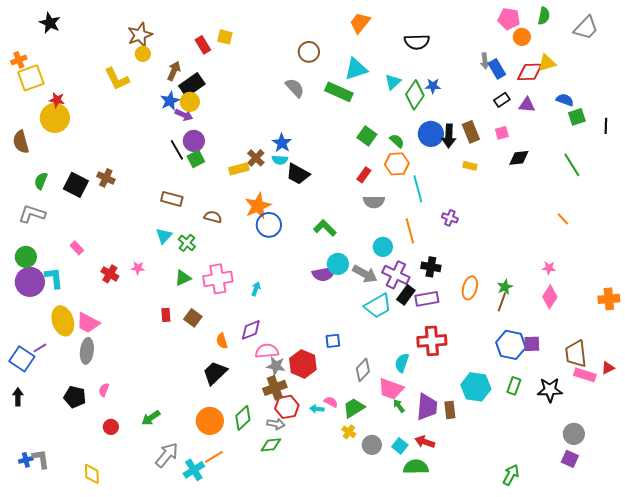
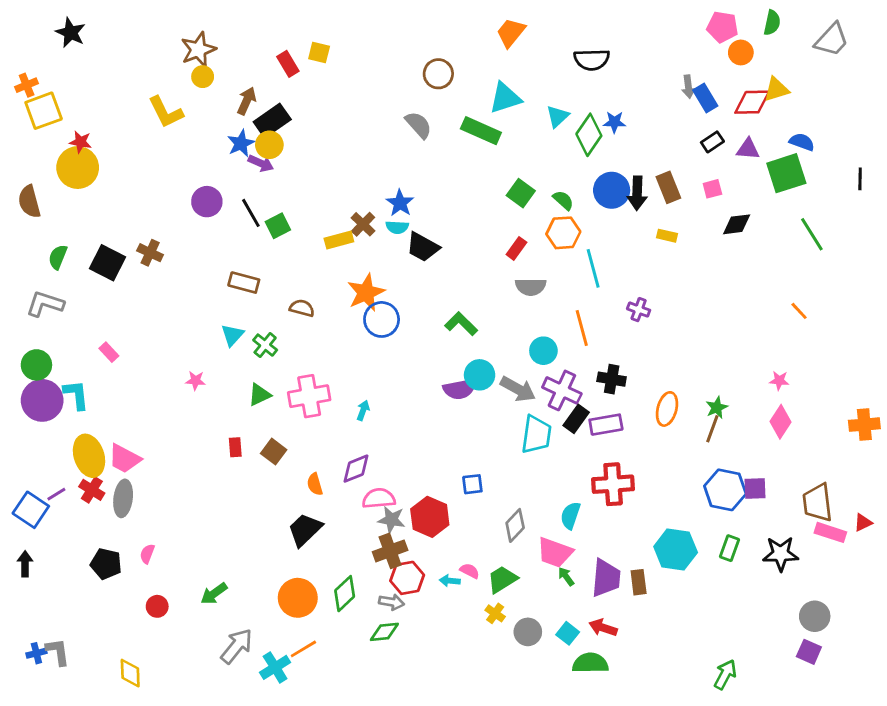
green square: (577, 117) -> (786, 173), moved, size x1.6
purple circle: (194, 141) -> (207, 202), moved
red cross: (110, 274) -> (92, 490), moved
cyan trapezoid: (378, 306) -> (536, 434), turned -52

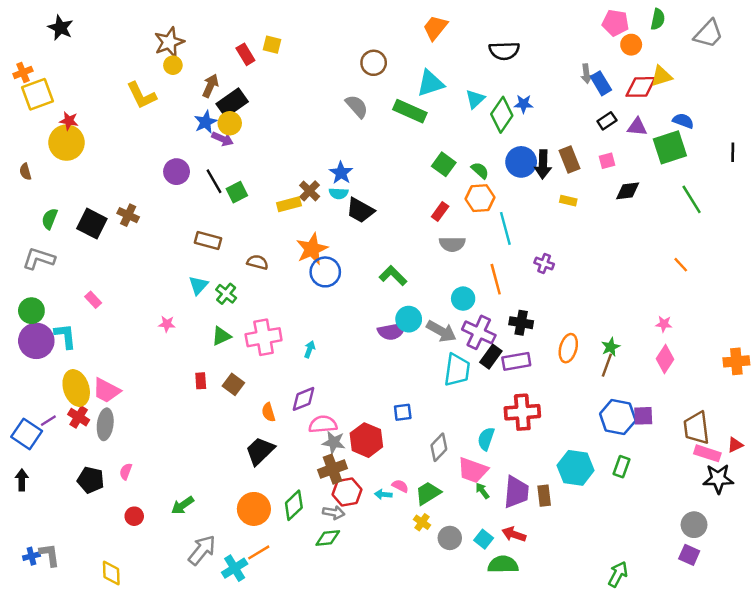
brown semicircle: (29, 202) -> (25, 172), size x0.6
black star: (781, 554) -> (718, 479), moved

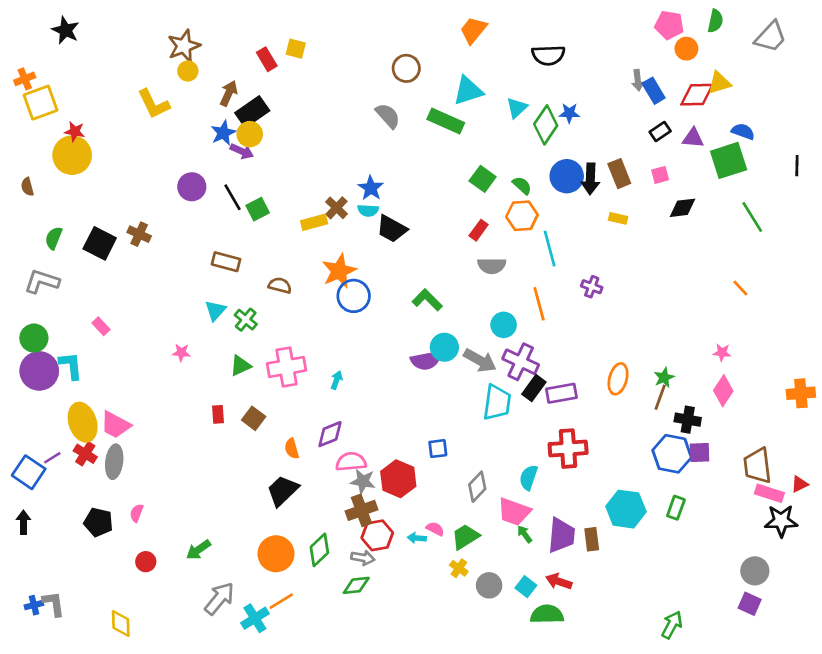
black cross: (521, 323) -> (688, 420), moved

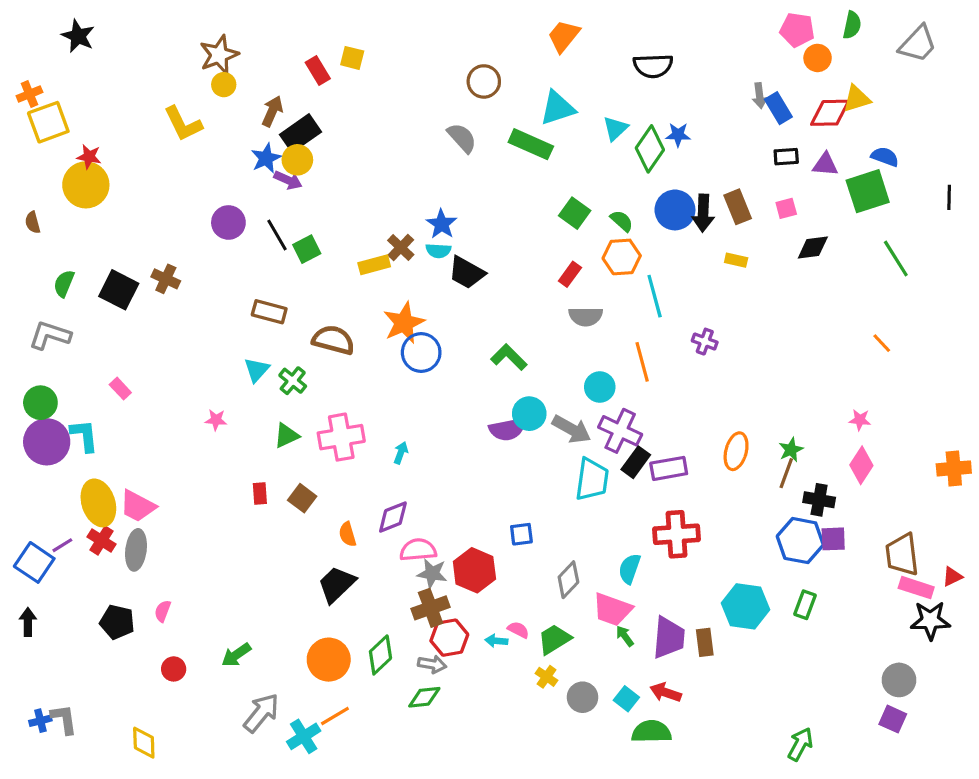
black rectangle: (660, 132) -> (786, 157), turned 30
brown semicircle: (280, 285) -> (333, 340), size x1.5

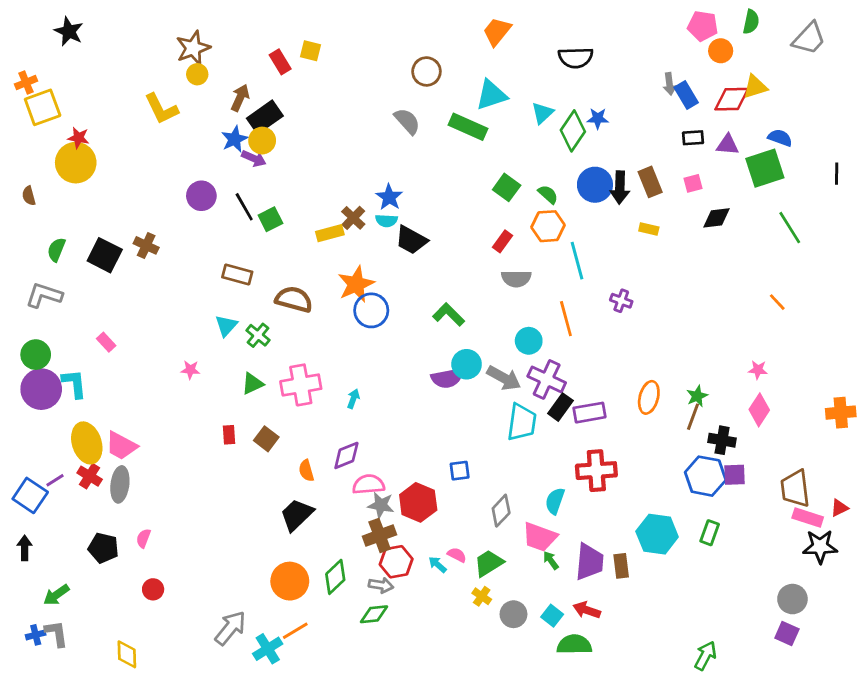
cyan arrow: (496, 641) -> (438, 564), turned 36
green arrow: (236, 655) -> (56, 595), moved

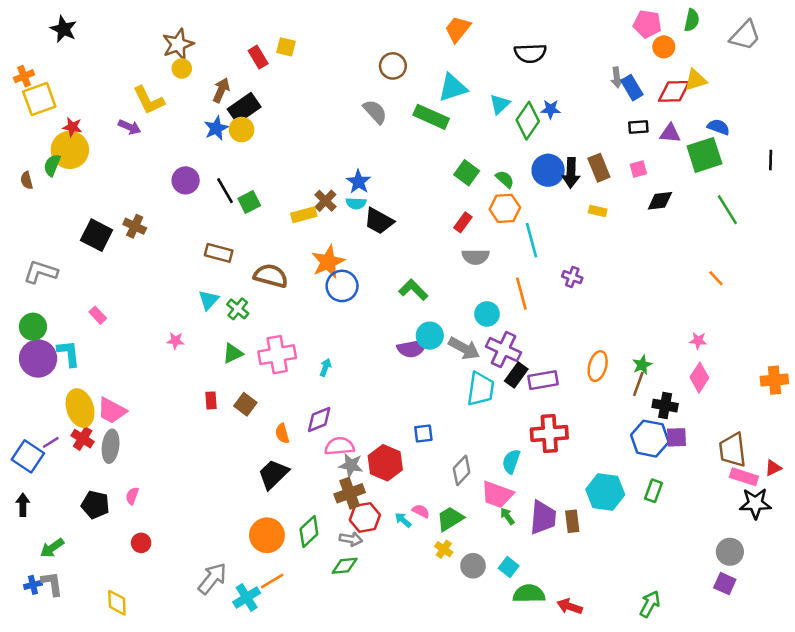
purple arrow: (254, 158) -> (130, 127), moved
green semicircle: (56, 250) -> (52, 165), moved
red arrow: (587, 610) -> (570, 606), moved

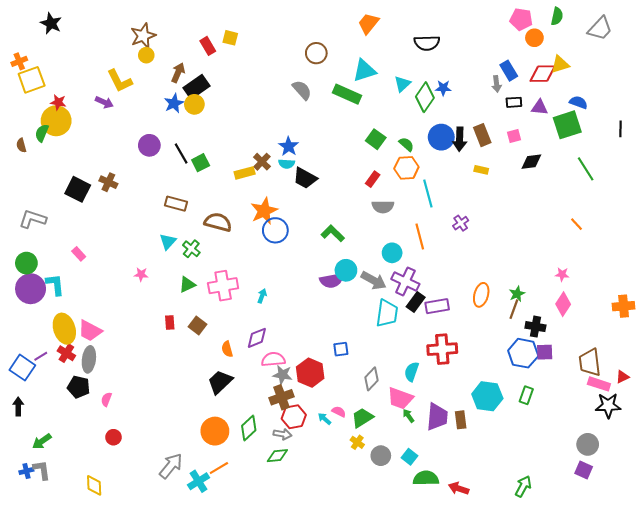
gray arrow: (617, 77) -> (497, 84), moved
purple cross: (572, 277) -> (461, 223), turned 35
black pentagon: (95, 505) -> (79, 387), moved

